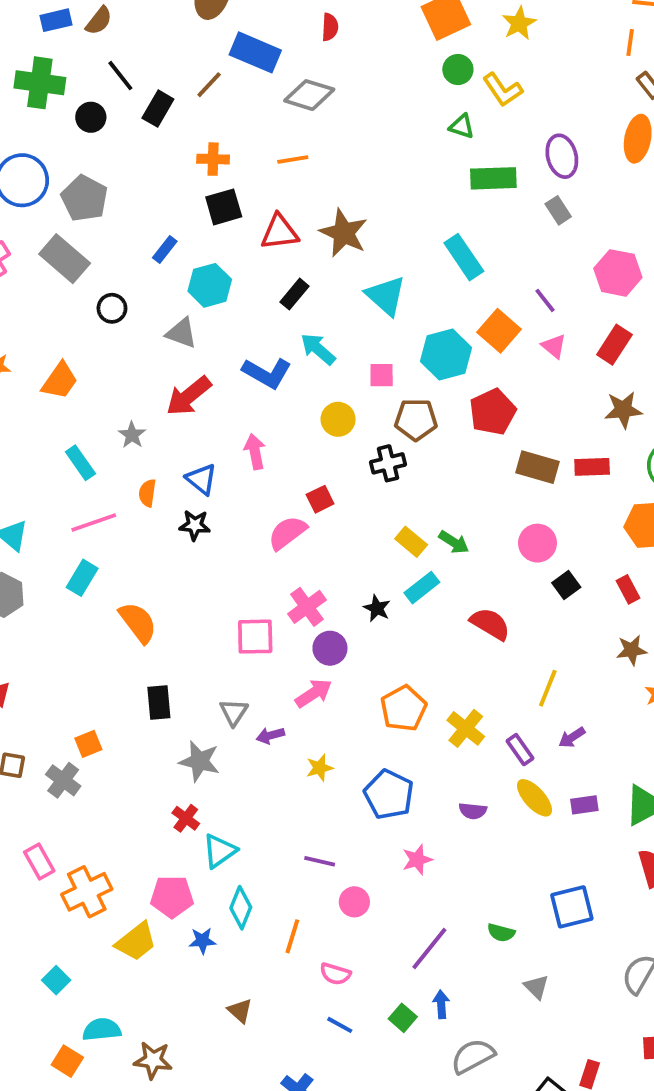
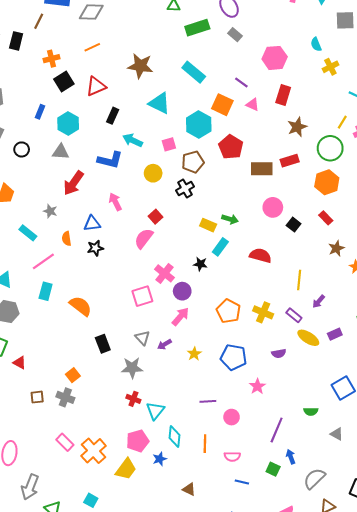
brown star: (344, 233) -> (140, 66), moved
blue triangle: (201, 479) -> (92, 224), turned -30

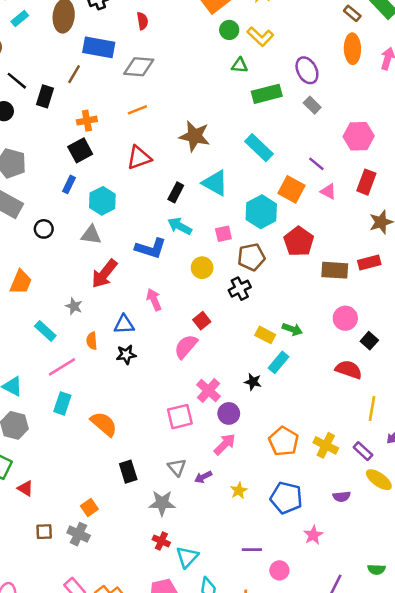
black square: (64, 81) -> (80, 150), moved
black rectangle: (113, 116) -> (176, 192), moved
red semicircle: (260, 255) -> (349, 370), moved

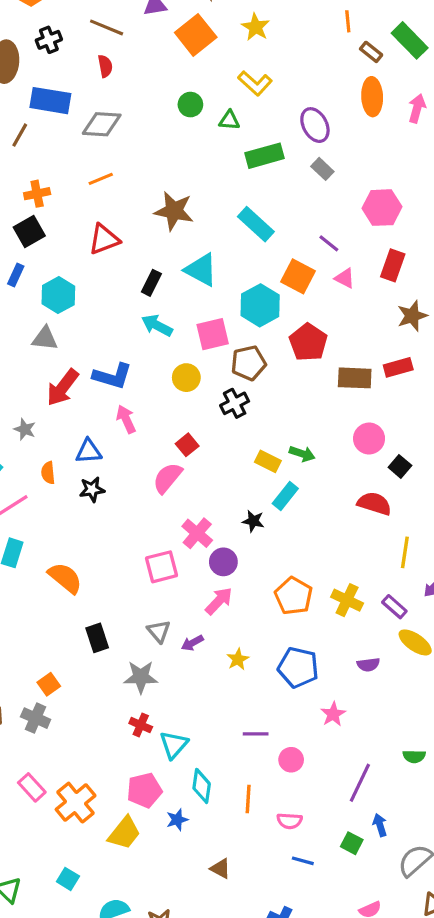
green circle: (229, 30) -> (190, 105), moved
pink square: (223, 234) -> (213, 334), size x1.5
blue L-shape: (151, 248) -> (112, 376), moved

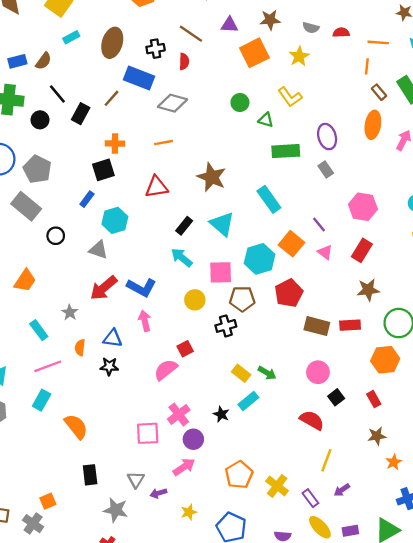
black cross: (49, 40) -> (156, 49), moved

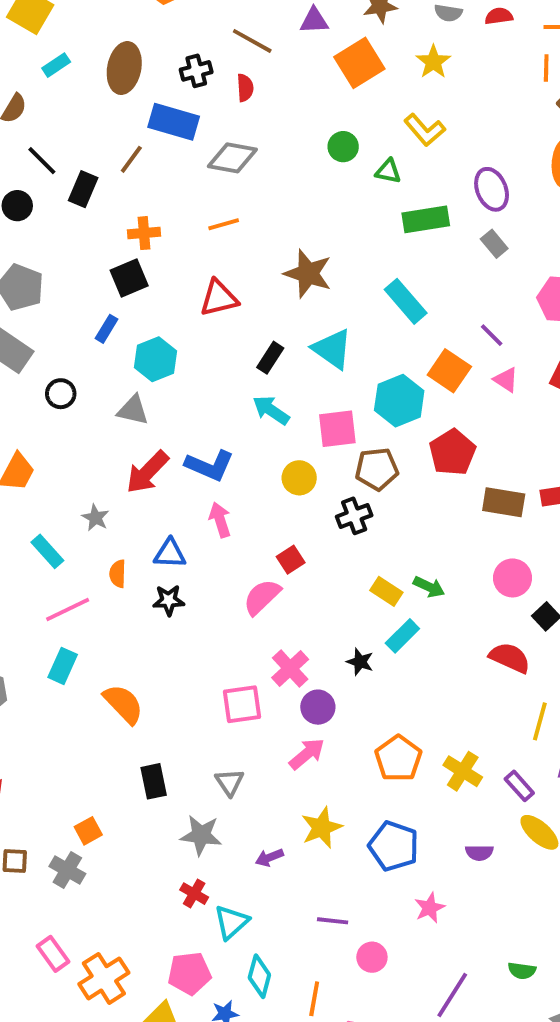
purple arrow: (158, 493) -> (269, 857), moved
yellow star: (189, 512) -> (322, 828), size x1.5

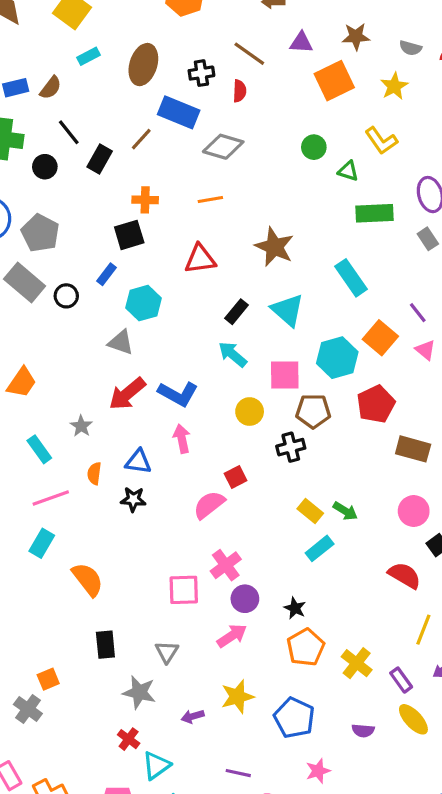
black circle: (61, 394) -> (66, 296), moved
black star: (360, 662) -> (295, 608), moved

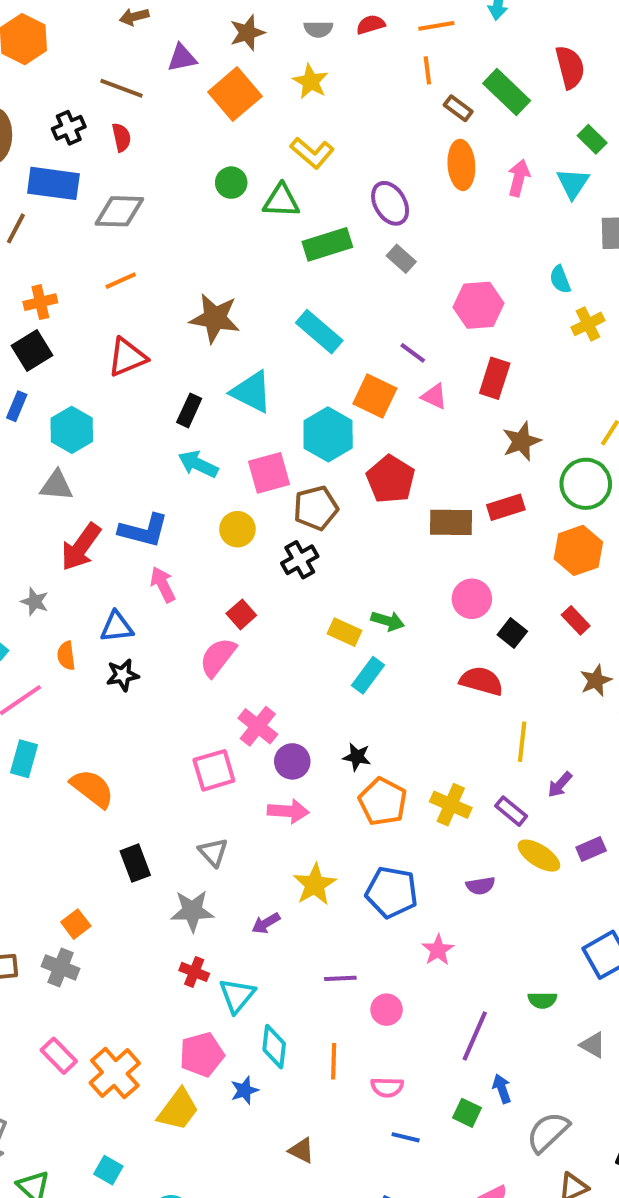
green triangle: (348, 171) -> (281, 201), size x1.4
pink arrow: (232, 636) -> (288, 811), turned 52

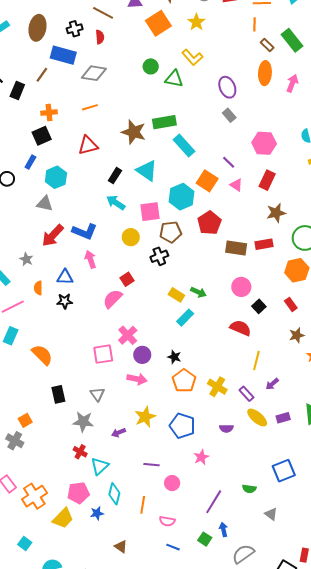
green rectangle: (327, 244) -> (164, 122), moved

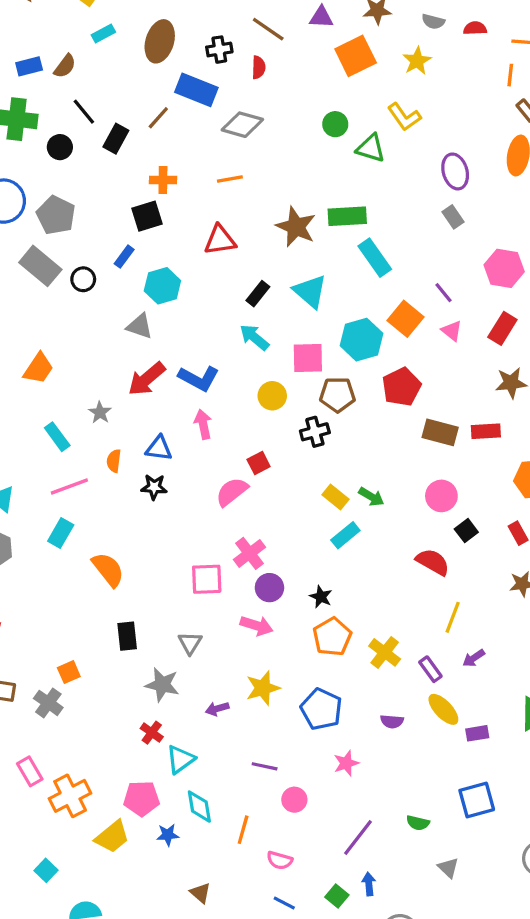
purple rectangle: (283, 418) -> (477, 733), moved
cyan diamond: (114, 494) -> (199, 807), turned -30

